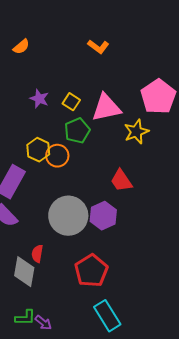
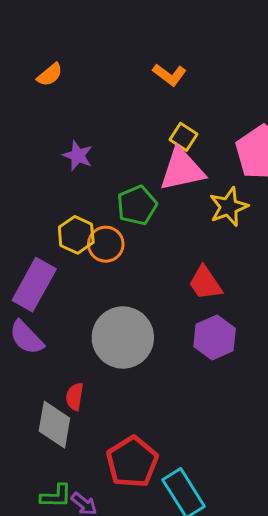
yellow square: (71, 102) -> (184, 137), moved
purple hexagon: (103, 216) -> (215, 338), moved
red pentagon: (91, 271) -> (132, 462), moved

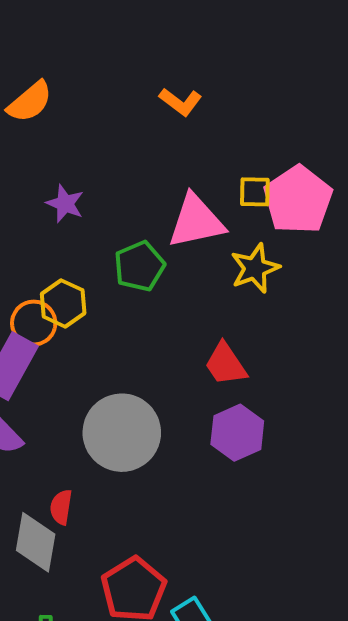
orange semicircle: (50, 75) -> (30, 102), size x1.4
yellow square: (184, 137) -> (255, 192), moved, turned -32
orange circle: (106, 244) -> (34, 323), moved

